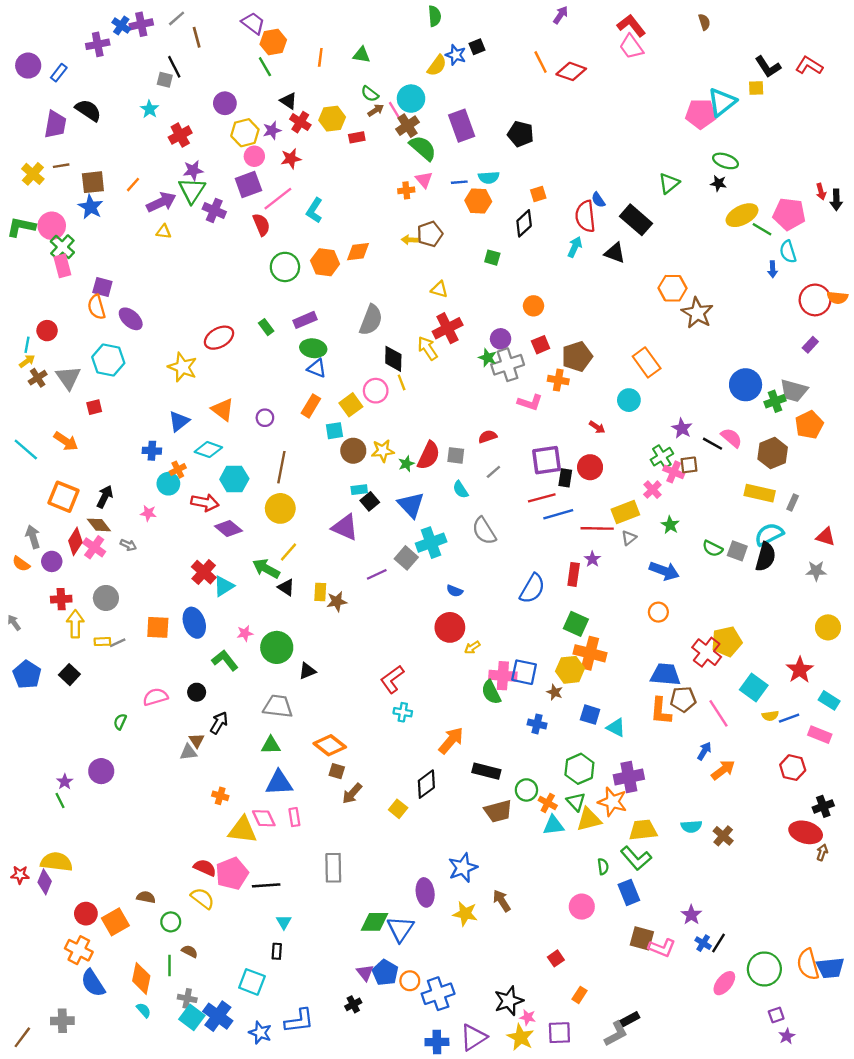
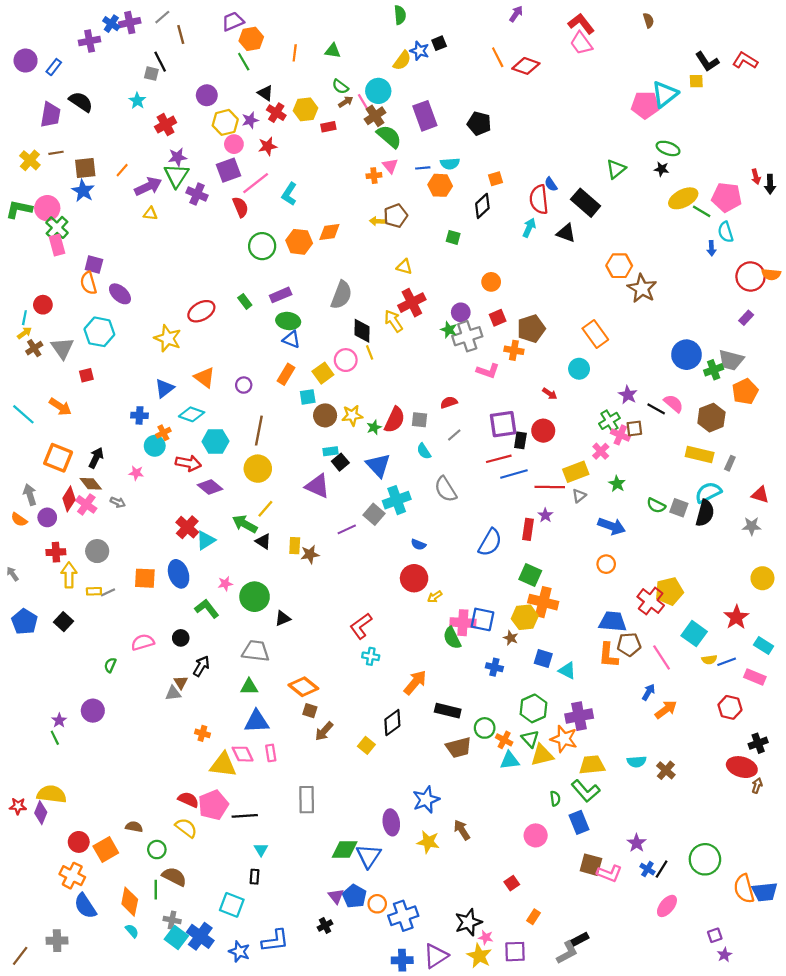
purple trapezoid: (253, 23) -> (233, 21), turned -60
brown semicircle: (190, 951) -> (174, 877), size x1.6
green circle: (764, 969) -> (705, 859), moved

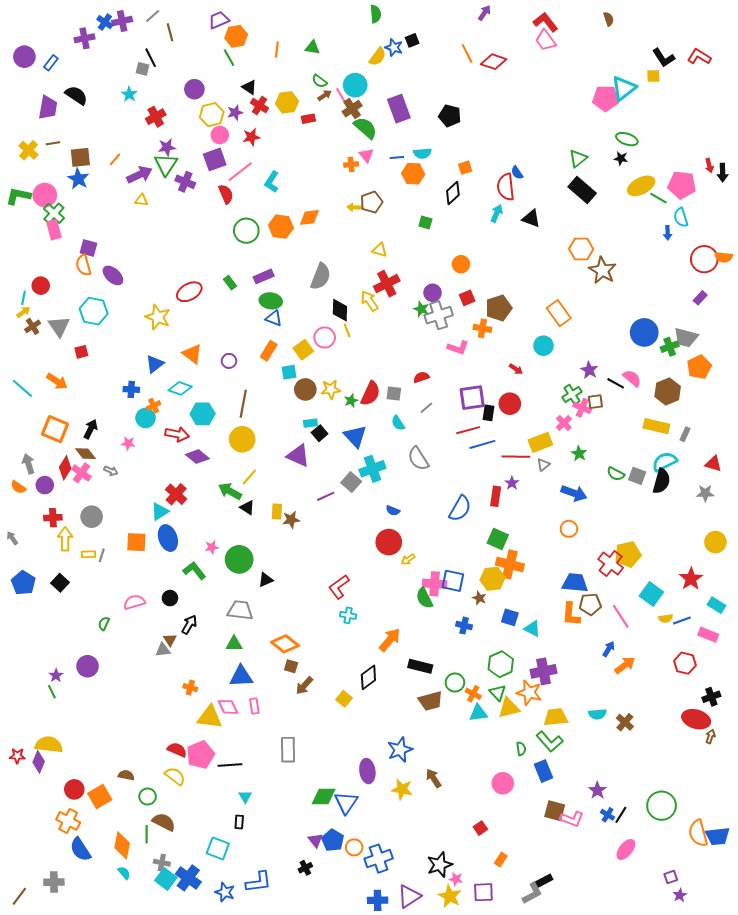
black rectangle: (586, 203) -> (582, 190), moved
cyan triangle: (206, 540) -> (160, 512), moved
gray line: (108, 592) -> (102, 555), turned -48

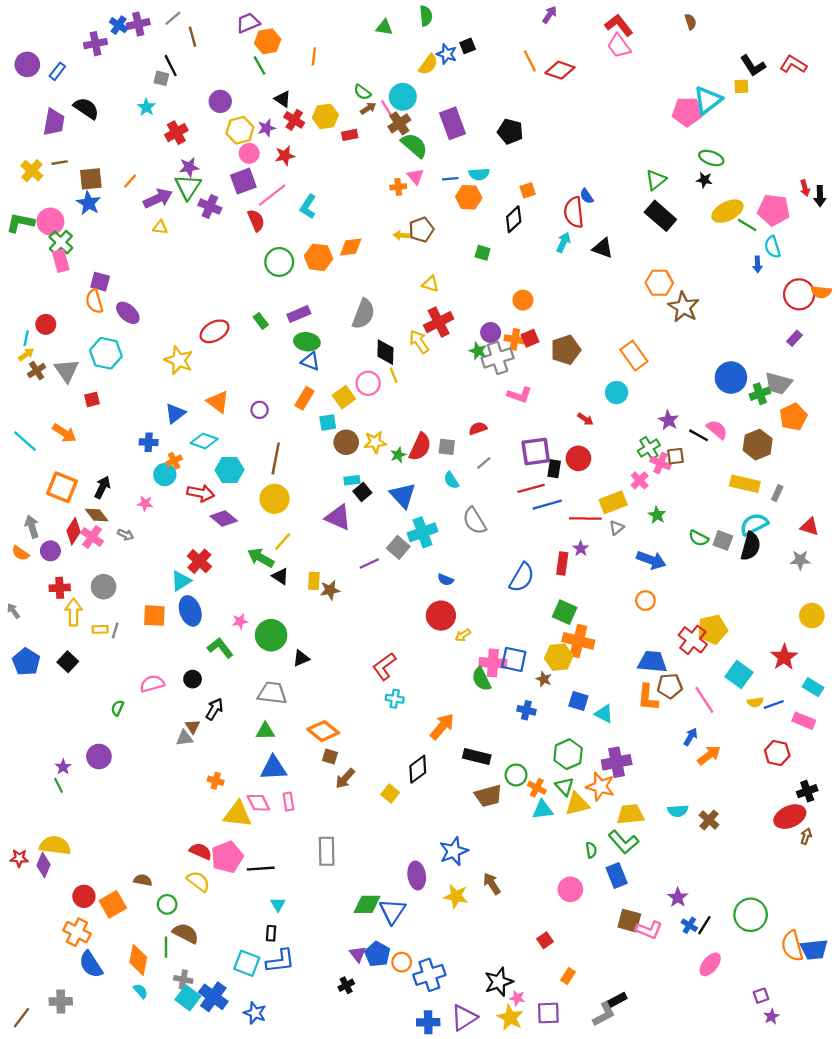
green triangle: (312, 47) -> (384, 27), moved
orange cross: (482, 328) -> (515, 339), moved
red ellipse: (696, 719) -> (790, 817), turned -40
blue L-shape: (258, 882) -> (280, 961), moved

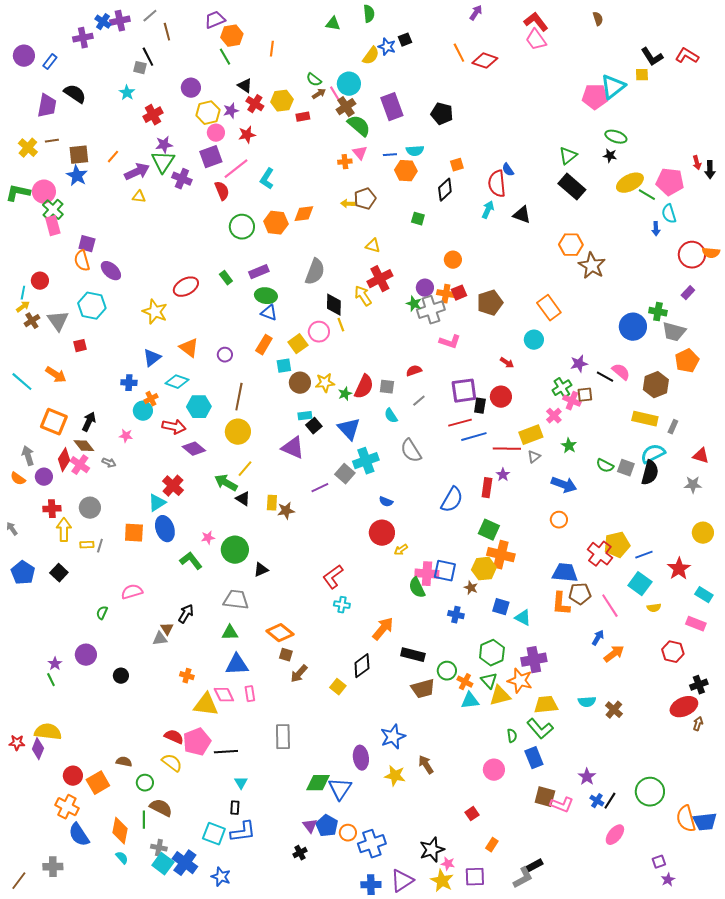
green cross: (760, 394) -> (658, 312), moved, turned 30
purple star: (669, 420) -> (579, 364), turned 30
black circle: (193, 679) -> (121, 676), moved
blue line: (774, 705) -> (644, 555), moved

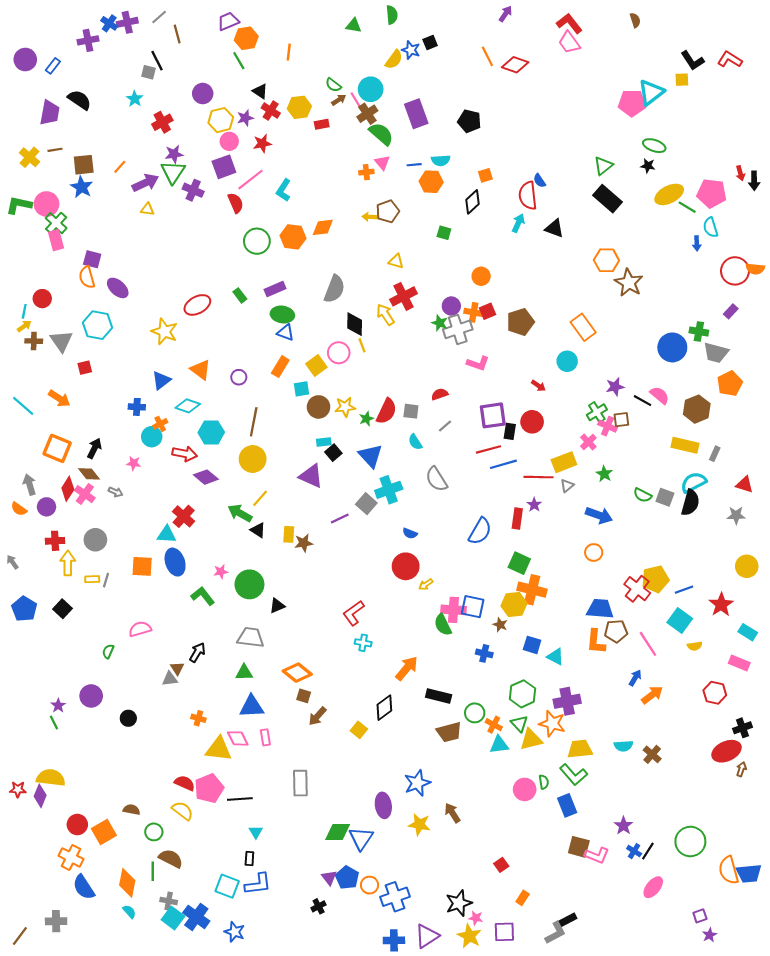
brown cross: (32, 321) -> (34, 341), turned 35
cyan triangle: (157, 503) -> (167, 534), turned 36
pink circle: (494, 770) -> (525, 789), moved

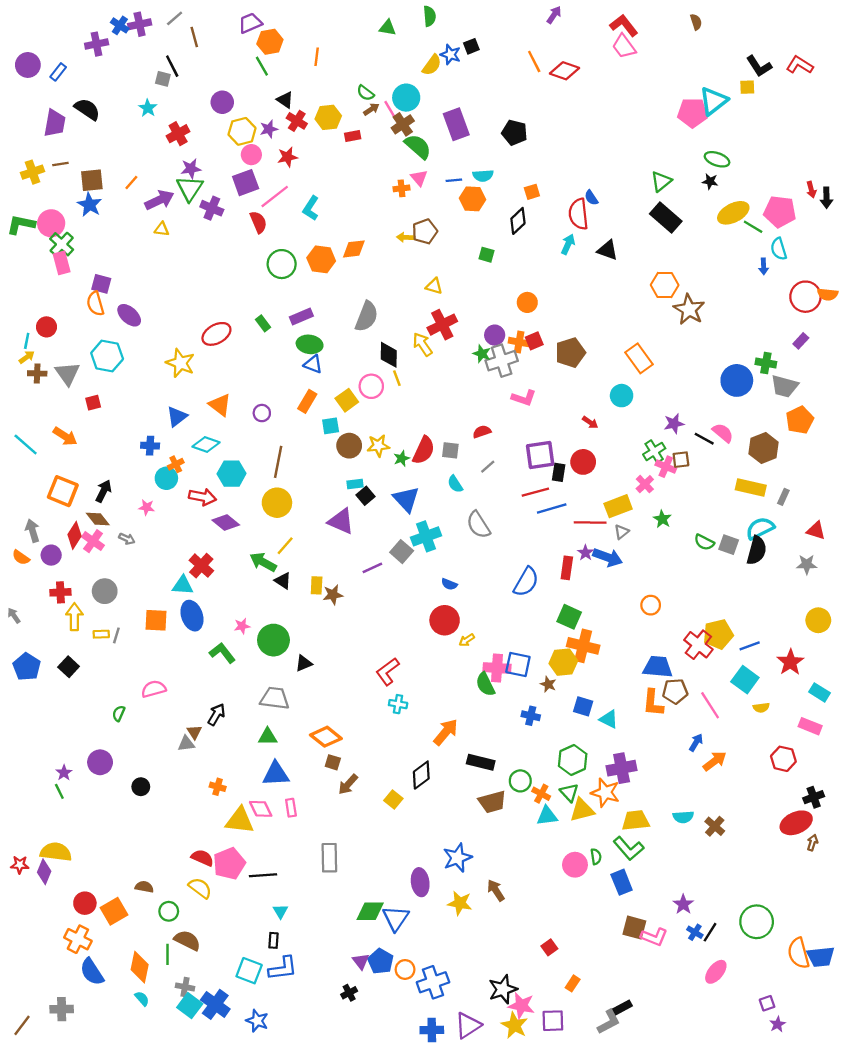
yellow cross: (30, 157) -> (33, 172), turned 30
blue arrow: (599, 515) -> (608, 557), moved
pink star: (476, 918) -> (521, 1006), size x1.6

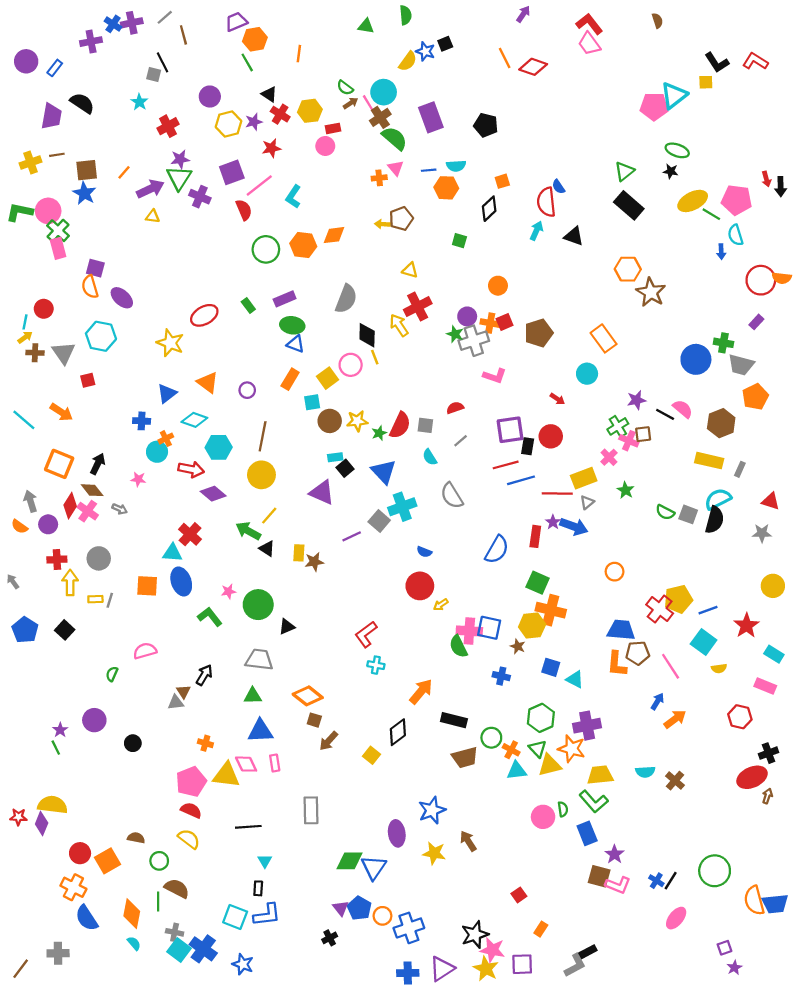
pink circle: (251, 155) -> (325, 146), moved
pink pentagon: (229, 864) -> (191, 782), moved
purple star: (683, 904) -> (615, 854), moved

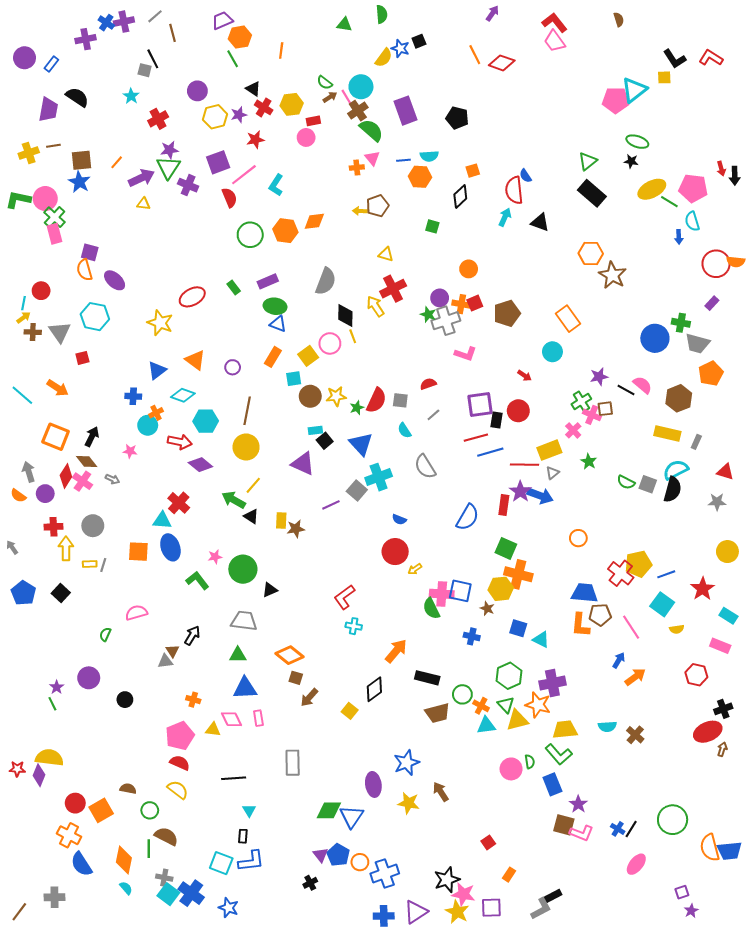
purple star: (553, 522) -> (520, 492), size x1.5
yellow triangle: (226, 775) -> (213, 730), size x0.6

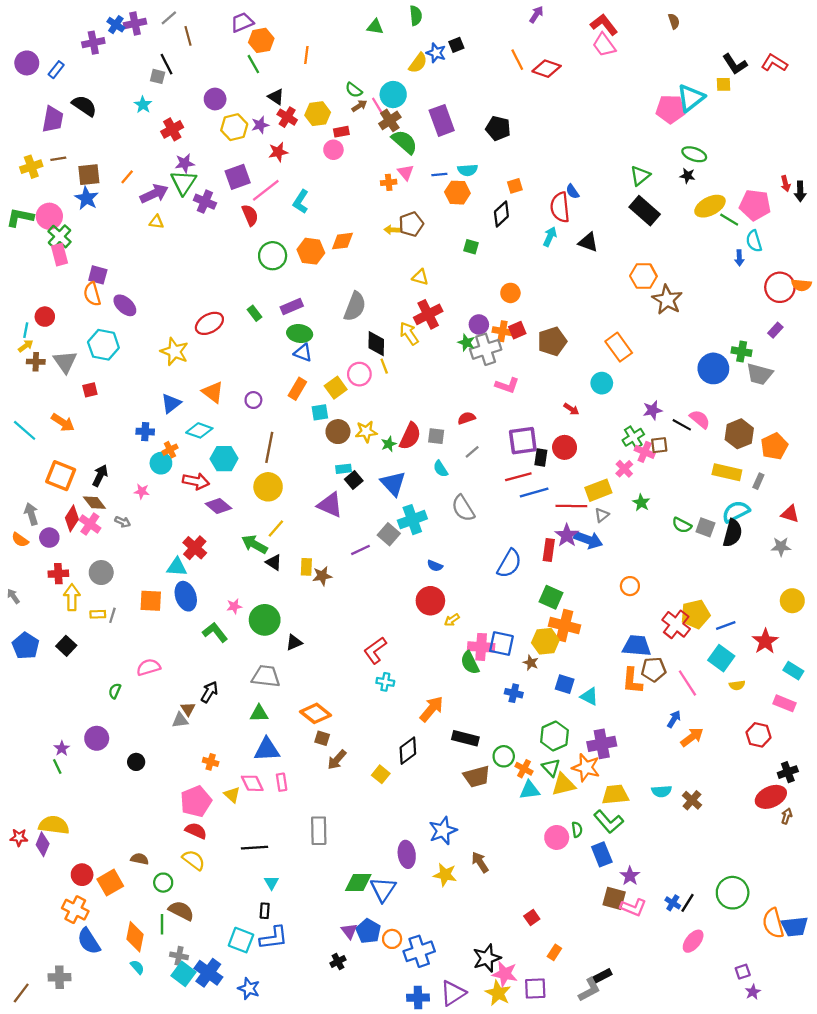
orange pentagon: (711, 373) -> (774, 446), moved
yellow triangle: (213, 730) -> (232, 795), turned 35

